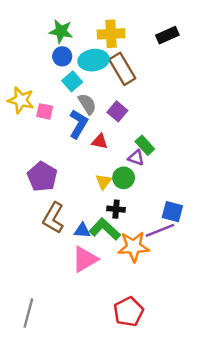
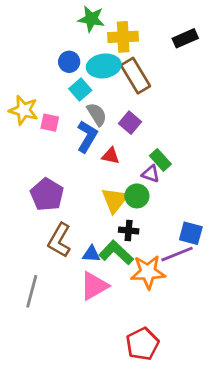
green star: (61, 31) -> (91, 19), moved
yellow triangle: (104, 182) -> (115, 200), size x1.5
gray line: (28, 313) -> (32, 291), moved

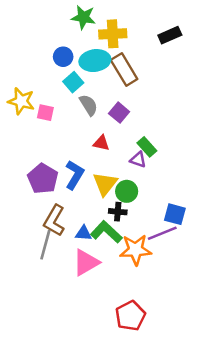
blue L-shape: (87, 136) -> (75, 175), moved
green circle: (137, 196) -> (127, 191), moved
gray line: (32, 291) -> (45, 245), moved

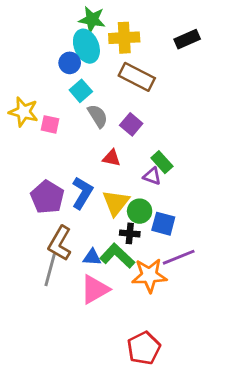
cyan ellipse: (95, 61) -> (86, 46), moved, turned 76
brown rectangle: (124, 69) -> (137, 77), turned -32
blue square: (175, 214) -> (163, 224), moved

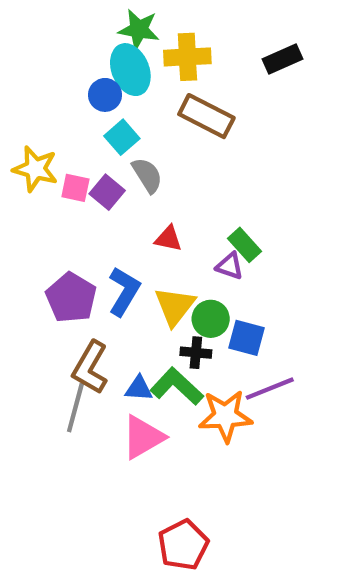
purple square: (131, 124) -> (107, 192), moved
red pentagon: (144, 348) -> (183, 545), moved

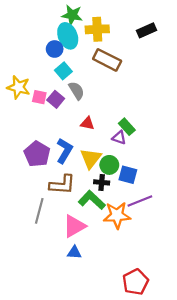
brown L-shape: (90, 367) -> (62, 185), moved, turned -116
blue triangle: (139, 389) -> (74, 252), moved
red pentagon: (183, 545) -> (136, 282), moved

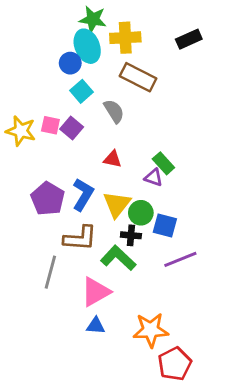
yellow star: (19, 87) -> (21, 131), moved
gray semicircle: (76, 91) -> (114, 111), moved
orange star: (117, 215) -> (151, 330), moved

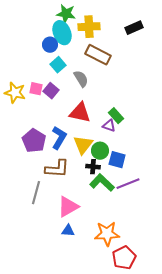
red triangle: (113, 159) -> (80, 113), size x1.6
green L-shape: (118, 258) -> (102, 183), moved

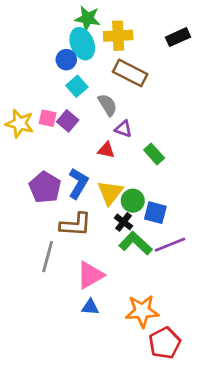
red triangle: (80, 113) -> (106, 150), size x0.6
purple triangle: (109, 126) -> (123, 129), moved
black cross: (93, 167) -> (123, 222), turned 32

